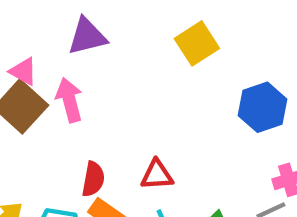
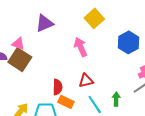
pink arrow: (69, 100) -> (81, 47), moved

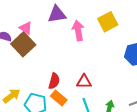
pink arrow: (81, 47) -> (78, 31), moved

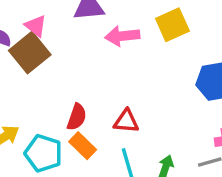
pink arrow: (78, 31) -> (122, 36), turned -90

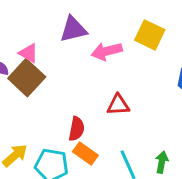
yellow square: (172, 25) -> (150, 35), turned -32
red triangle: (126, 121) -> (118, 105), moved

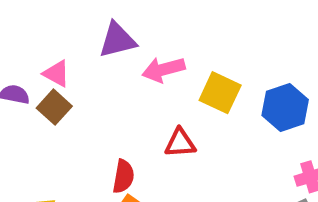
yellow square: (150, 35) -> (220, 93), moved
brown square: (27, 78) -> (54, 107), size x0.7

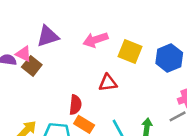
purple triangle: (117, 40) -> (48, 36), moved
pink triangle: (56, 73) -> (24, 54), moved

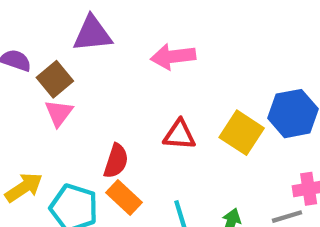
yellow square: (130, 52) -> (242, 133), moved
pink triangle: (24, 54) -> (59, 113), moved, turned 30

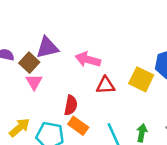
purple triangle: (92, 34) -> (47, 48), moved
pink arrow: (173, 57) -> (88, 60), moved, turned 30

